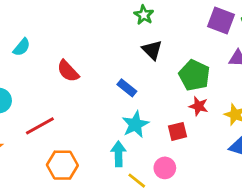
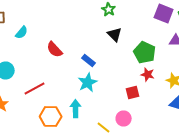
blue rectangle: (127, 88) -> (89, 60), moved
cyan star: (135, 124) -> (88, 82), moved
cyan arrow: (119, 154) -> (76, 108), moved

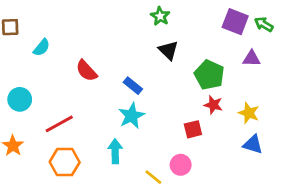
orange hexagon: (51, 116) -> (65, 162), moved

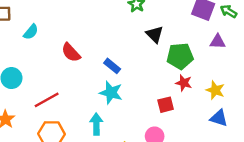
black triangle: (168, 50) -> (155, 34), moved
green pentagon: (209, 75) -> (180, 56), turned -30
cyan star: (132, 116) -> (111, 93), turned -30

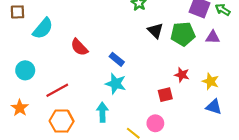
cyan semicircle: (31, 32) -> (43, 28), size x1.5
green pentagon: (180, 56) -> (183, 34), moved

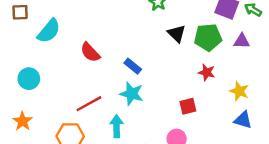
red star: (182, 75) -> (207, 72), moved
red line: (57, 90) -> (89, 104), moved

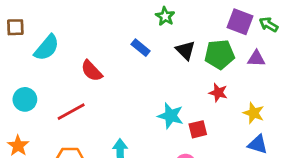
blue rectangle: (133, 66) -> (141, 48), moved
cyan star: (132, 94) -> (171, 116), moved
red line: (89, 104) -> (71, 112), moved

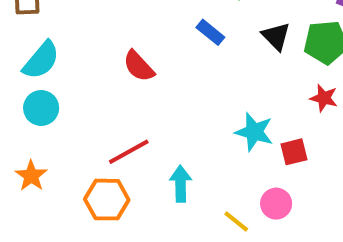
cyan semicircle: (47, 48) -> (41, 60), moved
red line: (71, 112) -> (129, 152), moved

